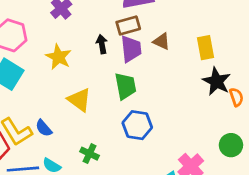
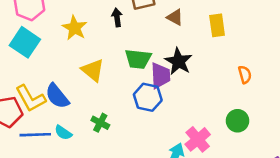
purple trapezoid: (131, 49) -> (160, 76), moved
black star: (217, 81) -> (178, 61), moved
green trapezoid: (125, 86) -> (138, 59), turned 104
blue semicircle: (44, 128) -> (57, 96), size x1.5

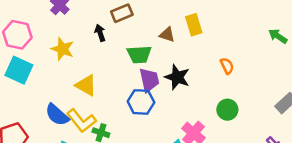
brown triangle: (175, 17) -> (167, 35), moved
green trapezoid: (138, 59) -> (139, 54), moved
black star: (178, 61) -> (177, 77), moved
yellow L-shape: (30, 98) -> (81, 121), moved

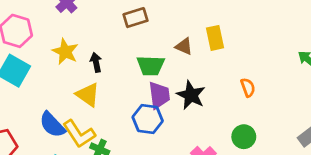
black arrow: (100, 33) -> (96, 62), moved

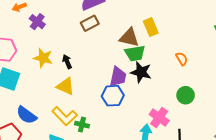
brown triangle: (184, 46) -> (129, 38), size x1.5
green trapezoid: (151, 66) -> (135, 53), moved
purple trapezoid: (159, 95) -> (118, 77), turned 30
blue semicircle: (52, 125) -> (27, 115), moved

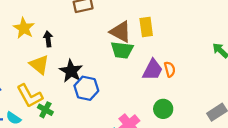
black star: (141, 72) -> (71, 71), moved
purple trapezoid: (118, 77) -> (153, 70), moved

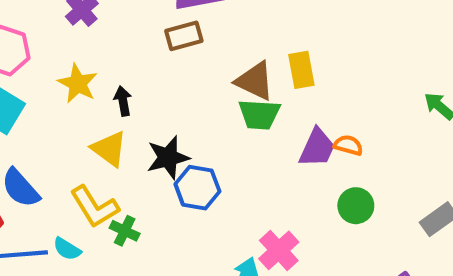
orange semicircle: (170, 69) -> (348, 145), turned -56
black star: (71, 71) -> (168, 158), turned 30
green circle: (163, 109) -> (356, 206), moved

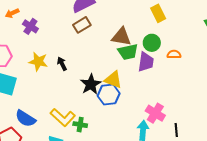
yellow rectangle: (301, 70) -> (158, 13), moved
purple trapezoid: (317, 148) -> (146, 62), moved
yellow triangle: (109, 149) -> (113, 80), moved
green circle: (356, 206) -> (152, 43), moved

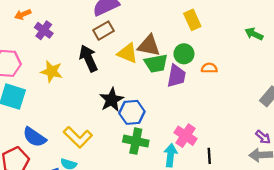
black arrow: (62, 64) -> (88, 58), moved, size x1.6
yellow triangle: (113, 80) -> (128, 53), moved
green cross: (80, 125) -> (136, 141), moved, size x1.5

